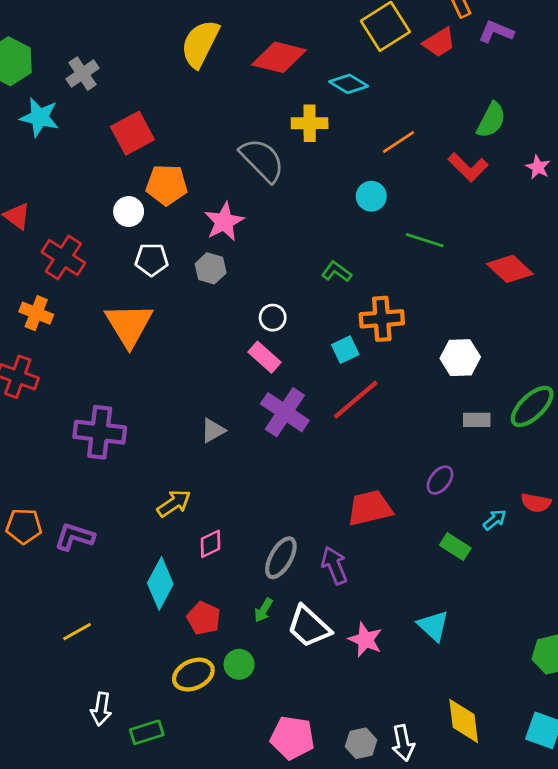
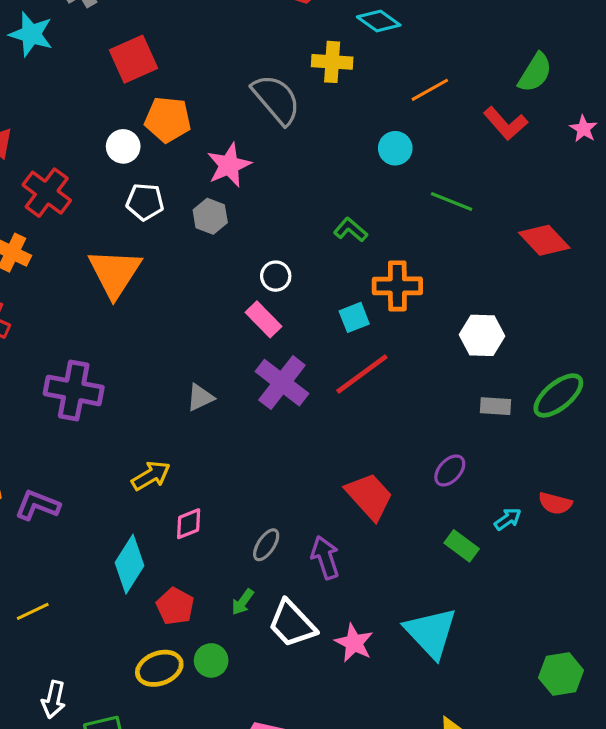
red trapezoid: (370, 508) -> (369, 496), turned 57
gray ellipse: (281, 558) -> (266, 545), size x0.7
cyan triangle: (433, 626) -> (431, 633), size x1.5

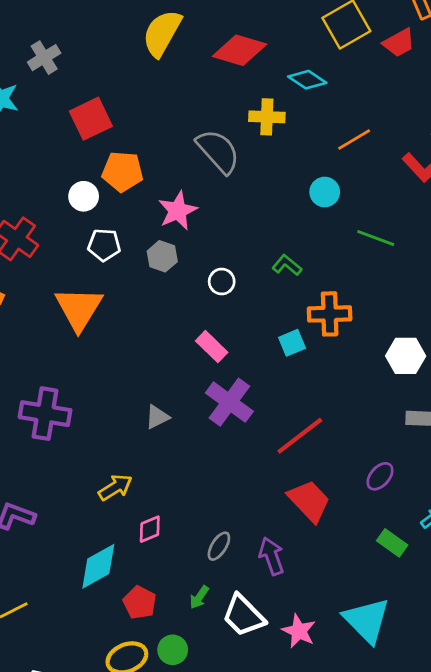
white circle: (276, 276) -> (222, 282), moved
red line: (362, 374) -> (300, 436), moved
cyan diamond: (130, 564) -> (98, 566), turned 30

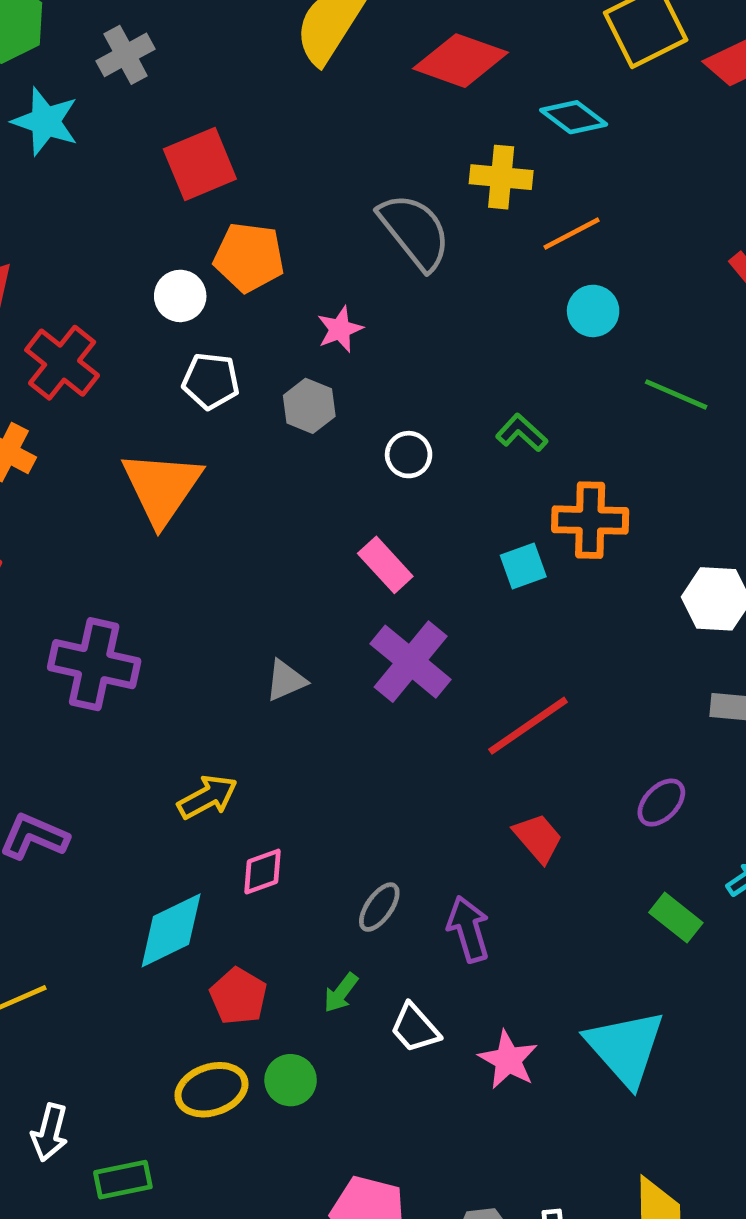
orange line: (354, 139) -> (572, 234), moved
pink star: (178, 211) -> (340, 329), size x0.7
red trapezoid: (309, 501) -> (538, 838), size x0.7
white trapezoid: (243, 616) -> (415, 1028), size x0.7

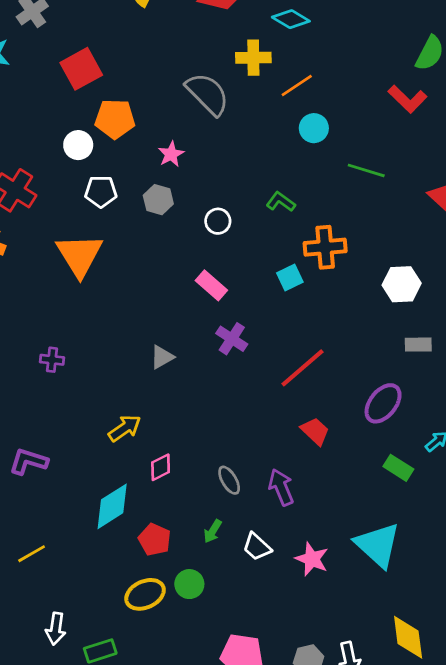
purple cross: (411, 662) -> (232, 339), size x0.7
purple cross: (94, 664) -> (52, 360), size x0.5
purple ellipse: (661, 803) -> (383, 403), size x1.4
gray ellipse: (379, 907) -> (229, 480), turned -60

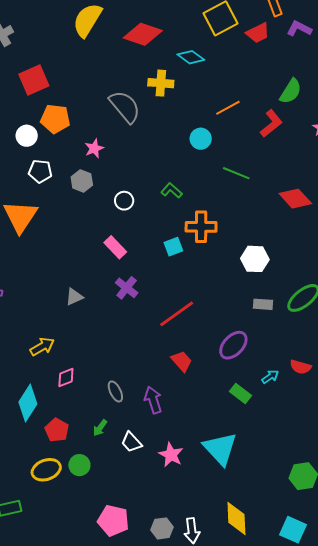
orange line: (297, 85) -> (228, 108), moved
red L-shape: (408, 99) -> (271, 124), turned -88
cyan diamond: (112, 506) -> (28, 403), turned -30

